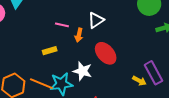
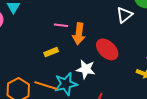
white triangle: (96, 20) -> (124, 15), moved
orange arrow: (79, 35) -> (79, 34), size x1.5

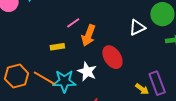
pink line: (61, 25) -> (73, 23), turned -56

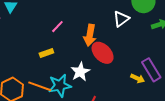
orange arrow: (88, 35) -> (90, 35), moved
white star: (87, 72) -> (80, 72), turned 30

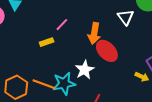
white triangle: (121, 19) -> (126, 17), turned -30
yellow rectangle: (46, 53) -> (47, 42), moved

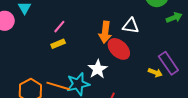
white triangle: (126, 17) -> (131, 26), moved, turned -42
pink line: (62, 25) -> (59, 27), moved

